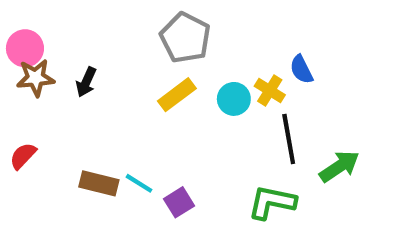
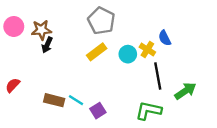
brown star: (36, 78) -> (41, 30), moved

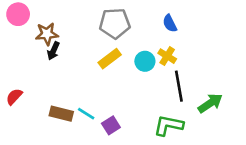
gray pentagon: (101, 21) -> (115, 23), turned -30
pink circle: (14, 26) -> (18, 14), moved
blue semicircle: (165, 38) -> (170, 23), moved

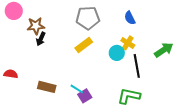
cyan circle: (145, 61) -> (117, 53), moved
red semicircle: (14, 97) -> (11, 74), turned 56
green arrow: (210, 103) -> (164, 50), moved
cyan line: (86, 114) -> (77, 89), moved

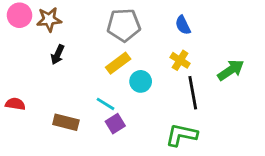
brown star: (36, 26) -> (49, 19), moved
cyan circle: (117, 53) -> (141, 81), moved
cyan line: (77, 89) -> (105, 104), moved
purple square: (85, 96) -> (115, 124), moved

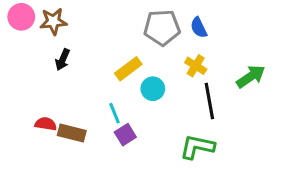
gray pentagon: (124, 25) -> (162, 28), moved
red semicircle: (15, 104) -> (46, 124), moved
cyan line: (105, 104) -> (115, 113), turned 36

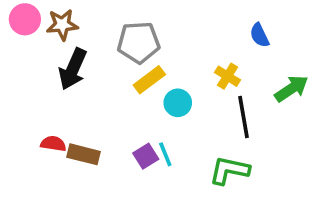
gray pentagon: (162, 28) -> (139, 42), moved
blue semicircle: (199, 28) -> (259, 35), moved
black arrow: (63, 60) -> (73, 69), size x1.6
cyan line: (115, 113) -> (165, 154), moved

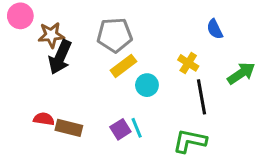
brown star: (62, 25) -> (51, 35), moved

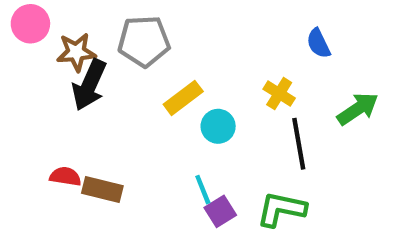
gray pentagon: (115, 35) -> (144, 41), moved
purple square: (120, 129) -> (220, 211), moved

